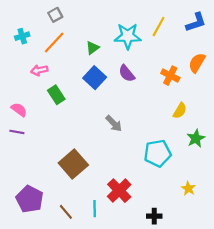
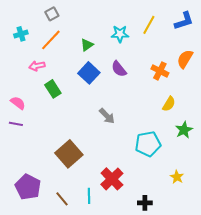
cyan star: (128, 36) -> (120, 34), size x0.7

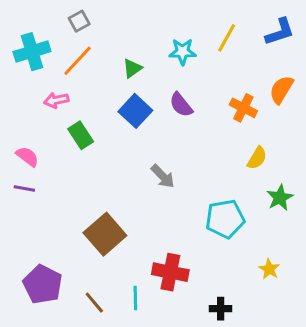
cyan cross: (21, 34) -> (32, 52), size x1.6
red cross: (112, 179) -> (170, 272), turned -35

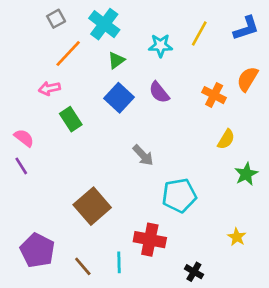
gray square: (79, 21) -> (56, 19), moved
cyan cross: (32, 52) -> (104, 24), moved, turned -36
purple line: (24, 188) -> (21, 166), turned 48
cyan pentagon: (225, 219) -> (179, 195), moved
black cross: (221, 309) -> (194, 272), turned 30

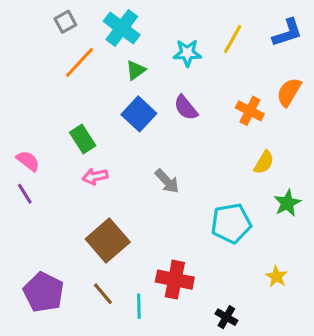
pink arrow: (49, 88) -> (95, 176), moved
cyan pentagon: (179, 195) -> (231, 223), moved
brown line: (83, 266) -> (103, 294), moved

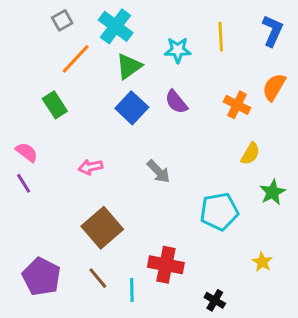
blue L-shape: (287, 33) -> (273, 31), turned -48
yellow line: (233, 39) -> (221, 37), turned -32
green triangle: (136, 70) -> (129, 66), size x1.4
green rectangle: (83, 139) -> (55, 105), moved

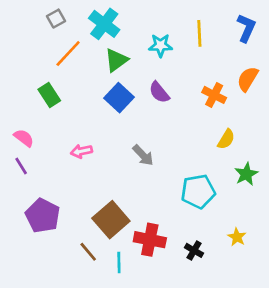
brown square: (102, 228) -> (111, 220), moved
purple pentagon: (41, 277) -> (43, 216), moved
black cross: (215, 300) -> (194, 250), moved

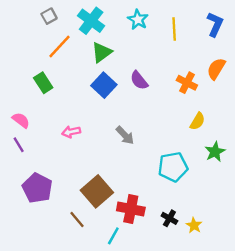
cyan star: (161, 45) -> (138, 20), moved, turned 30
yellow star: (237, 237) -> (194, 225), moved
cyan line: (119, 262) -> (113, 236), moved, turned 30

